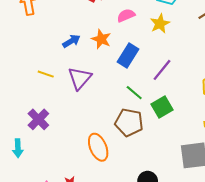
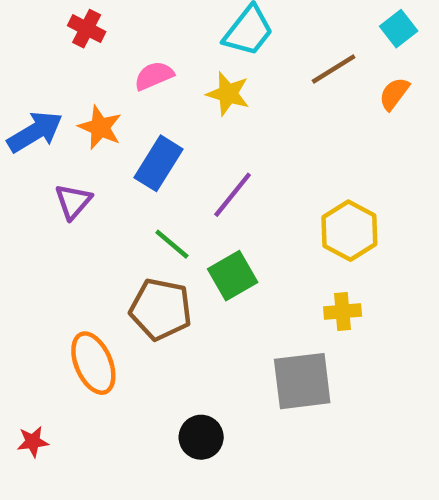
yellow star: (160, 24) -> (228, 94), turned -30
blue arrow: (71, 41) -> (35, 132), size x1.4
purple triangle: (80, 78) -> (73, 201), moved, size x0.7

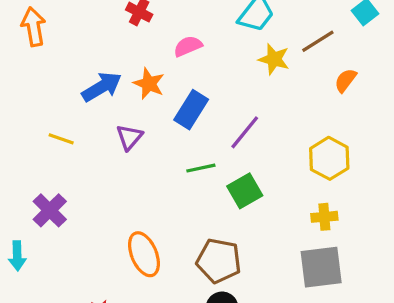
yellow star: (228, 94) -> (274, 59), moved
orange semicircle: (394, 94) -> (346, 80), moved
green line: (172, 244) -> (201, 168), turned -52
brown pentagon: (161, 309) -> (219, 261), moved
gray square: (302, 381) -> (321, 267), moved

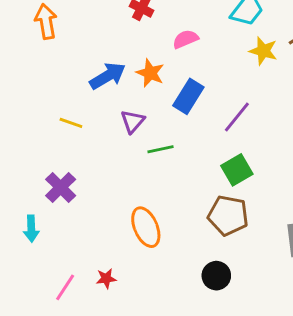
green line: (201, 168) -> (160, 149), moved
brown pentagon: (219, 261) -> (228, 215), moved

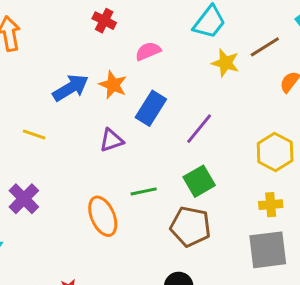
purple triangle: (133, 121) -> (112, 140), moved, turned 30
green line: (160, 149) -> (144, 191), moved
orange ellipse: (146, 227) -> (103, 216), moved

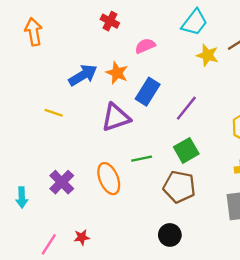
purple triangle: (112, 140) -> (116, 117), size x1.5
purple cross: (24, 199) -> (62, 182), moved

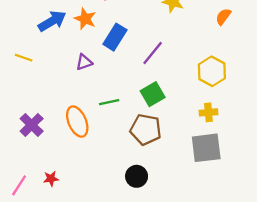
purple triangle: (116, 117) -> (84, 62), size x0.6

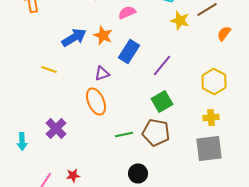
green line: (109, 102) -> (124, 134), moved
orange ellipse: (77, 122) -> (96, 102), moved
black circle: (137, 176) -> (138, 174), moved

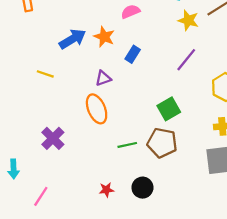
blue rectangle: (129, 52) -> (133, 54), size x0.7
purple line: (162, 66) -> (186, 60), moved
cyan arrow: (22, 142) -> (14, 169), moved
red star: (73, 176) -> (106, 190), moved

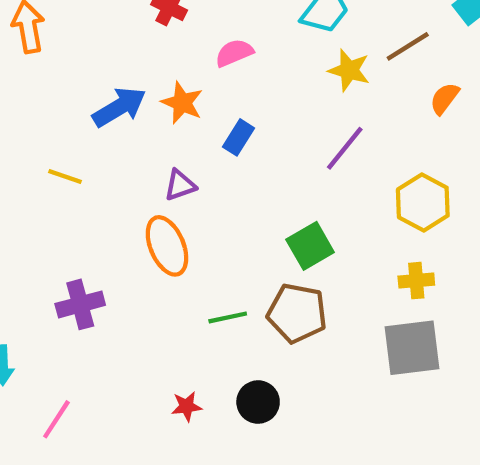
purple cross: (53, 138) -> (80, 304), turned 30

